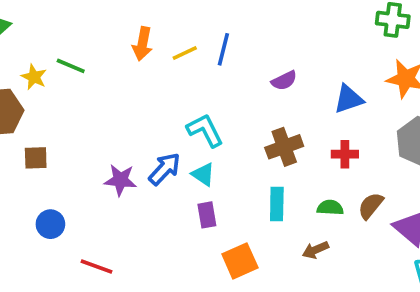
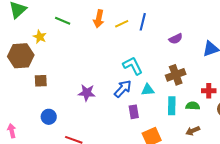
green line: (71, 66) -> (63, 21), moved
red cross: (345, 154) -> (209, 91), moved
blue arrow: (165, 169) -> (123, 89), moved
cyan triangle: (203, 174) -> (148, 90), moved, turned -40
green semicircle: (330, 208) -> (193, 106), moved

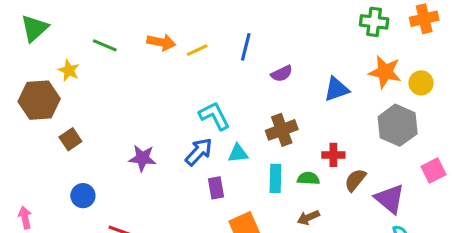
orange arrow: (99, 19) -> (161, 42), turned -90
blue line: (143, 22) -> (246, 47), moved
brown square: (41, 81) -> (70, 139), turned -32

